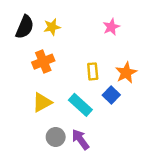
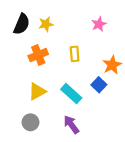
yellow rectangle: (93, 71) -> (75, 54), moved
gray circle: (56, 137) -> (30, 122), moved

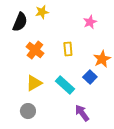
yellow star: (46, 24) -> (42, 12), moved
orange cross: (38, 55) -> (35, 50), turned -30
purple arrow: (71, 125) -> (82, 113), moved

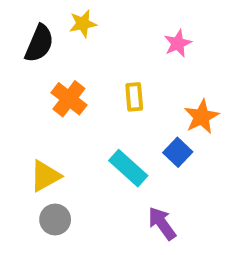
yellow triangle: (34, 83) -> (45, 176), moved

